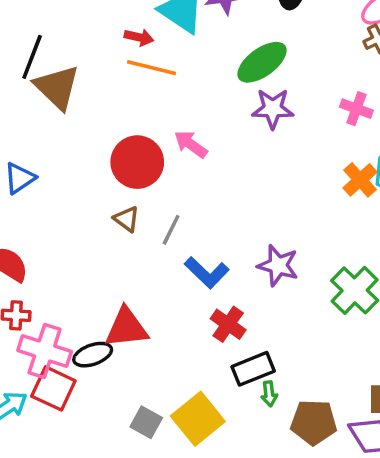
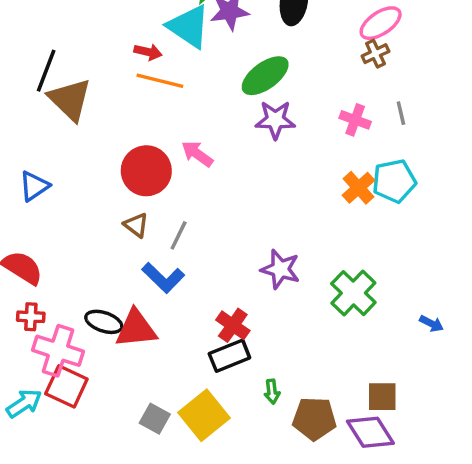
blue L-shape: (207, 273) -> (163, 278), moved
black ellipse: (93, 355) -> (104, 322), moved, turned 39
black rectangle: (253, 369) -> (229, 356), moved

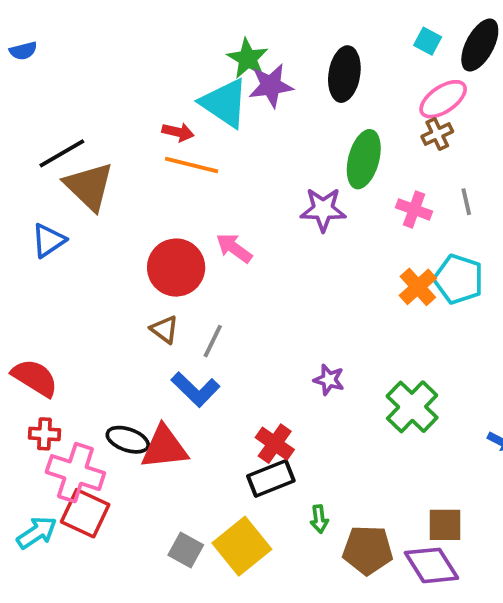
black line: (46, 71) -> (62, 153), turned 39
green ellipse: (265, 76) -> (364, 159), moved, turned -39
cyan pentagon: (394, 181) -> (459, 279), turned 30
blue triangle: (34, 186) -> (48, 240), moved
purple star: (280, 269) -> (329, 380), size x0.7

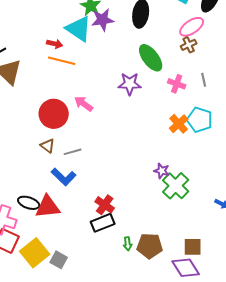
green ellipse: (364, 159) -> (151, 58), turned -52
gray line: (213, 341) -> (73, 152), turned 48
purple star: (329, 380) -> (162, 171), moved
yellow square: (242, 546) -> (35, 253), moved
brown pentagon: (368, 550) -> (150, 246), moved

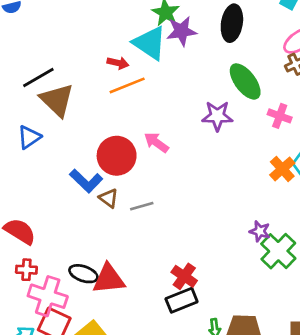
orange line: (62, 61) -> (127, 85), turned -36
blue L-shape: (64, 177) -> (86, 181), moved

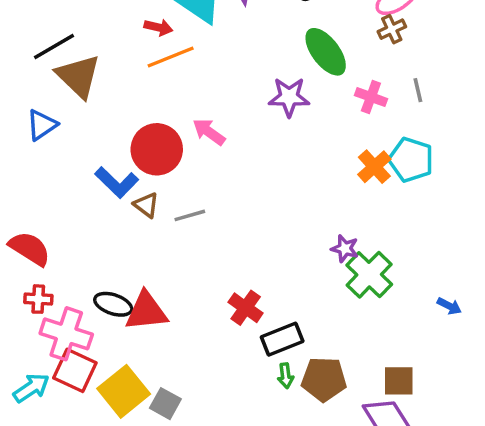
black rectangle: (182, 300) -> (282, 339), moved

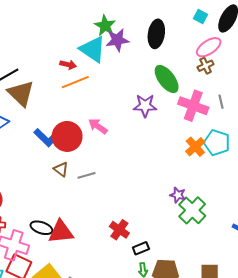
pink cross: (371, 97) -> (193, 106), size x1.6
blue L-shape: (117, 182) -> (47, 137), moved
black rectangle: (282, 339) -> (141, 248), size x0.7

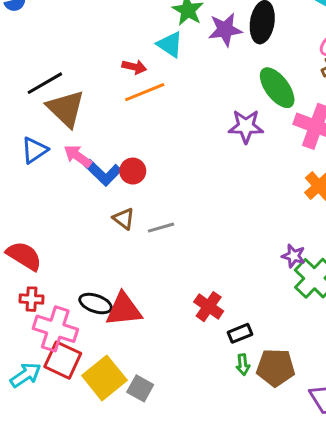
purple star: (117, 40) -> (225, 30), moved
cyan triangle: (93, 49) -> (170, 45), size x0.7
pink arrow: (98, 126) -> (78, 156), moved
red circle: (67, 136) -> (133, 171), size x0.6

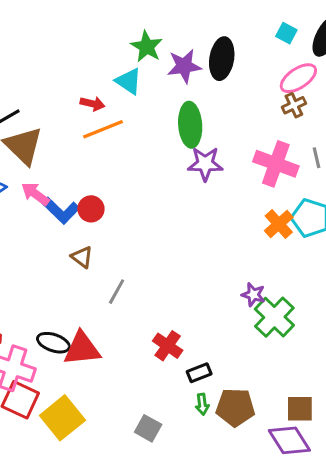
green ellipse: (277, 88) -> (190, 125), moved, turned 33
gray line: (161, 228) -> (117, 292), moved, turned -45
gray square: (140, 388) -> (148, 428), moved

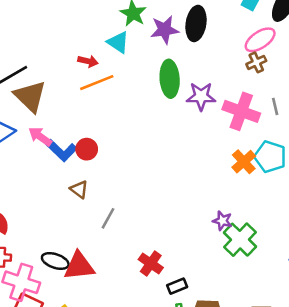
purple star: (205, 164) -> (201, 96), moved

